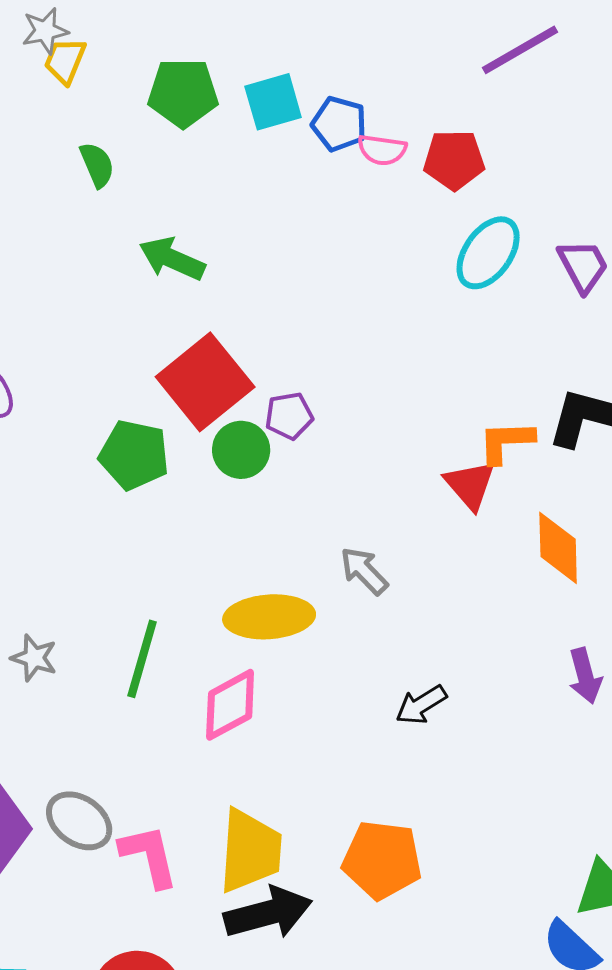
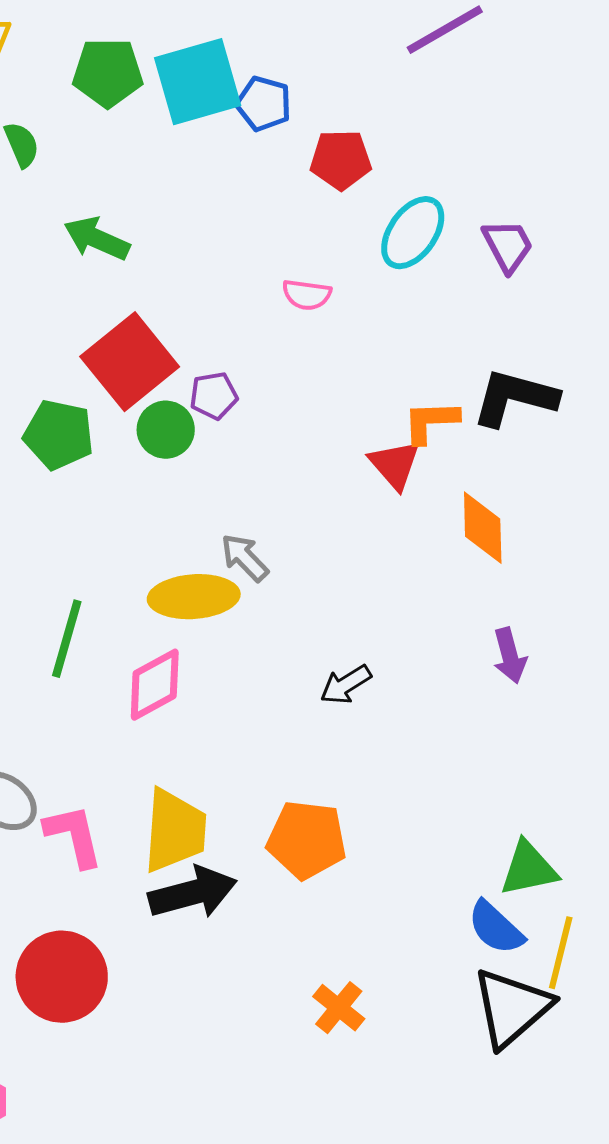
cyan square: (273, 102) -> (198, 82), size x1.5
pink semicircle: (382, 150) -> (307, 295), moved
red pentagon: (454, 160) -> (341, 160), moved
gray arrow: (364, 571) -> (245, 558), moved

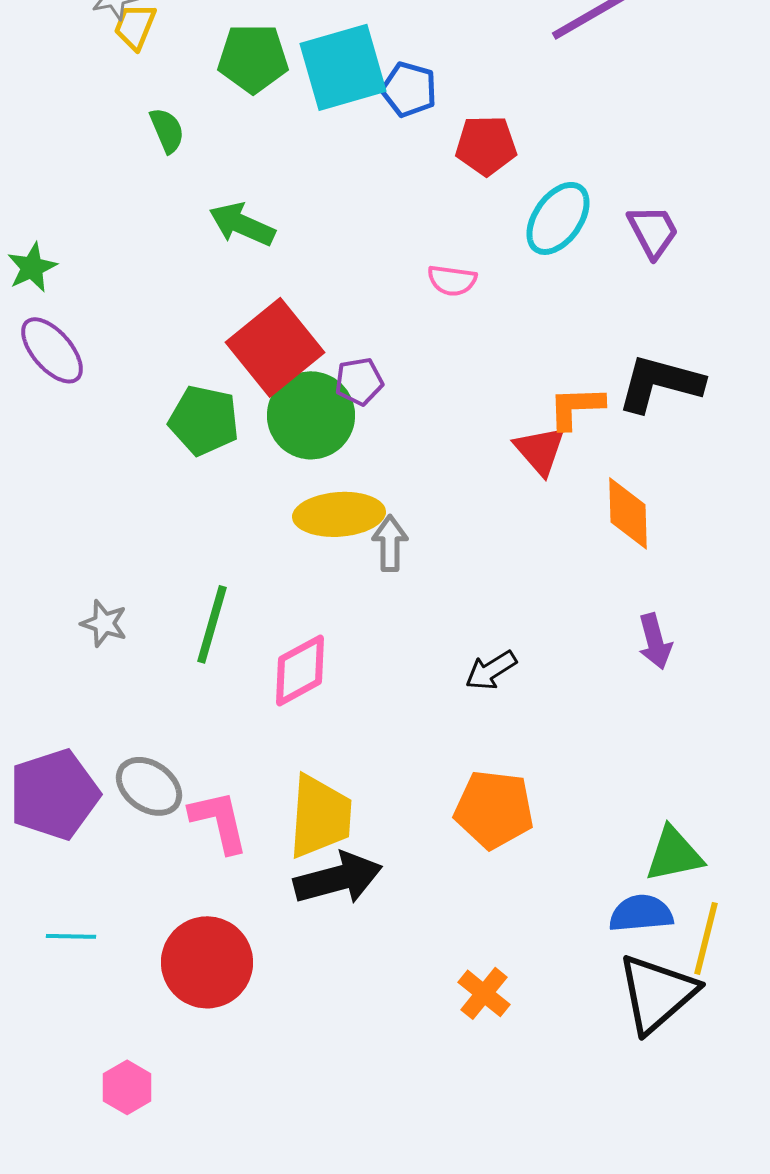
green circle: (166, 430) -> (311, 415), size x1.5
gray arrow: (245, 558) -> (390, 543), turned 44
yellow ellipse: (194, 597) -> (339, 514), moved
orange pentagon: (307, 840) -> (494, 809), moved
blue semicircle: (496, 928) -> (641, 913), turned 132

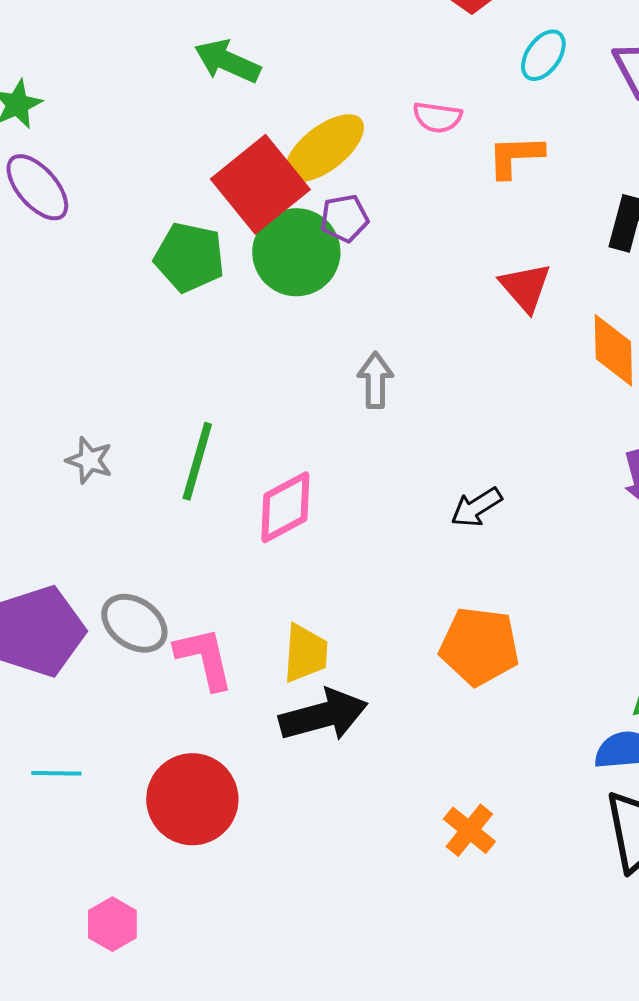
cyan ellipse: (558, 218) -> (543, 55), size x0.7
orange L-shape: (576, 407) -> (515, 156), moved
yellow ellipse: (339, 514) -> (324, 148), moved, turned -34
yellow trapezoid: (320, 816) -> (305, 653), size x0.7

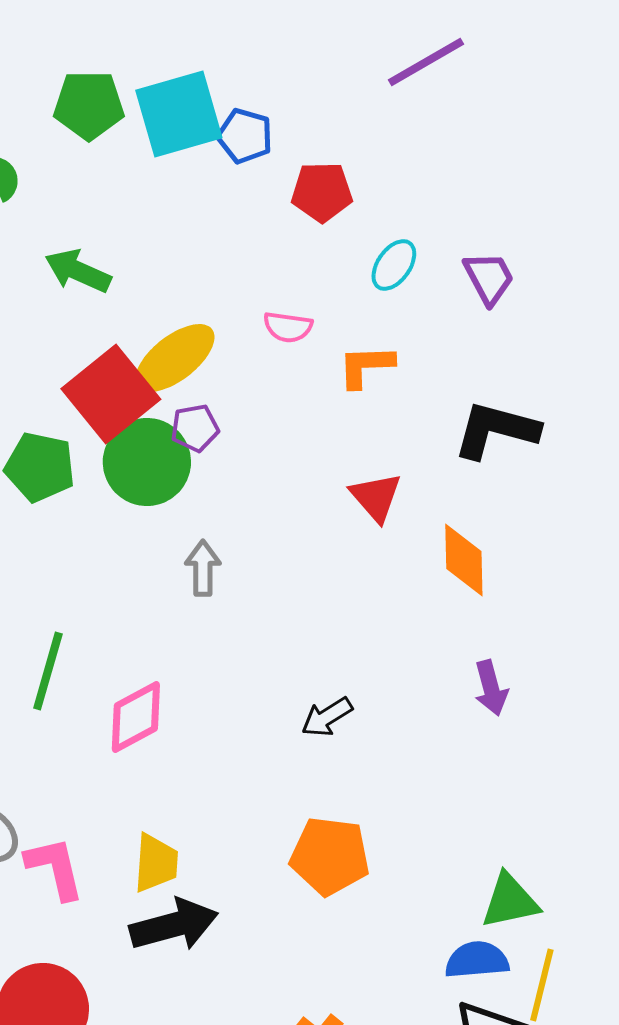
gray arrow: (375, 380) -> (203, 568), moved

